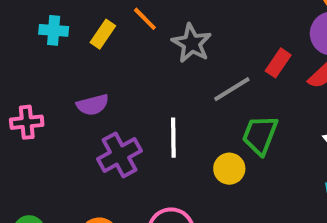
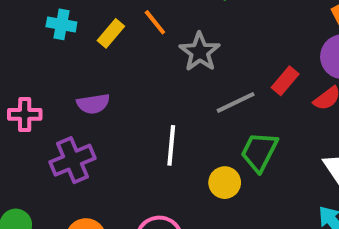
purple cross: (119, 155) -> (73, 160), moved

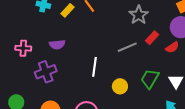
gray star: (200, 52) -> (139, 15), moved
green trapezoid: (259, 152) -> (150, 79), moved

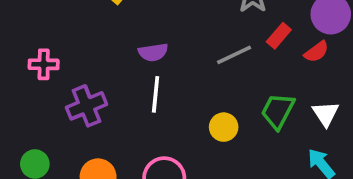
purple semicircle: (57, 45) -> (153, 52), moved
white line: (95, 67) -> (156, 94), moved

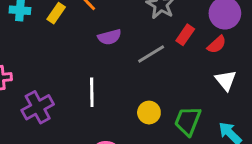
purple semicircle: (153, 52) -> (109, 37), moved
green trapezoid: (278, 111) -> (188, 121), moved
white triangle: (326, 114) -> (226, 80), moved

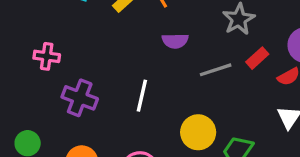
purple cross: (38, 107) -> (80, 98), turned 36
yellow circle: (149, 113) -> (198, 132), size x1.4

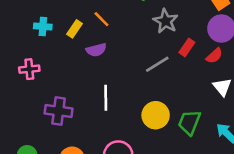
purple semicircle: (175, 41) -> (96, 50), moved
pink cross: (47, 56) -> (29, 69), moved

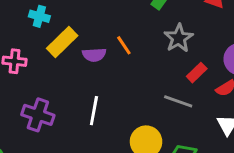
orange line: (101, 19) -> (124, 45), moved
yellow rectangle: (74, 29) -> (62, 42), moved, size x1.5
gray line: (157, 64) -> (178, 101), moved, turned 40

